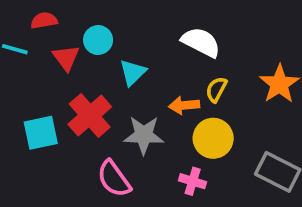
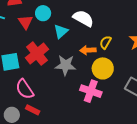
white semicircle: (201, 42) -> (83, 18), moved
pink semicircle: (114, 179) -> (25, 89), moved
pink cross: (193, 181) -> (91, 91), size x1.5

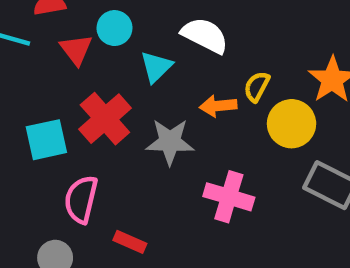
yellow circle: (103, 68) -> (292, 124), moved
pink semicircle: (25, 89) -> (81, 199), turned 50
red rectangle: (33, 110) -> (130, 242), moved

